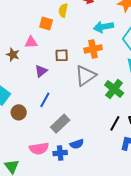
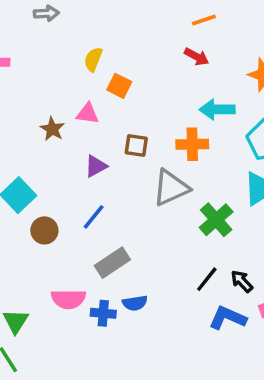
yellow semicircle: (63, 10) -> (93, 59), moved

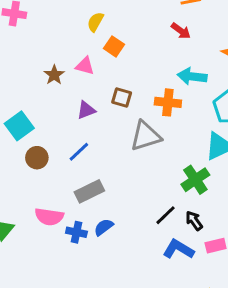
green cross: (216, 220) -> (195, 180), moved
blue semicircle: (135, 303) -> (104, 227), turned 144

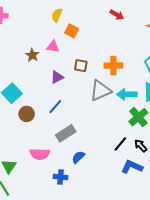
cyan arrow: (192, 76) -> (127, 94), moved
blue cross: (76, 232) -> (60, 177), moved

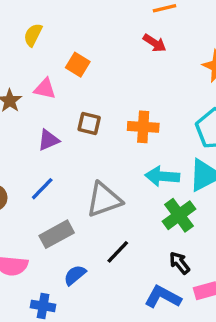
yellow semicircle: (57, 15) -> (33, 35), moved
gray triangle: (100, 91) -> (104, 200), moved
black line: (120, 144) -> (118, 252), moved

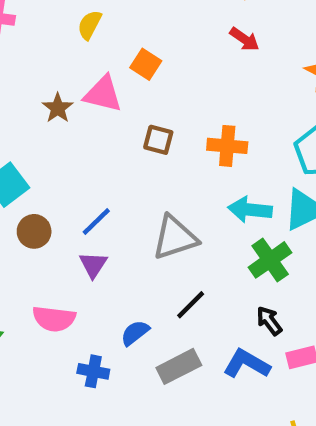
pink triangle: (45, 89) -> (103, 94), size x1.4
purple triangle: (49, 140) -> (93, 265), moved, turned -35
gray rectangle: (57, 234) -> (179, 366), moved

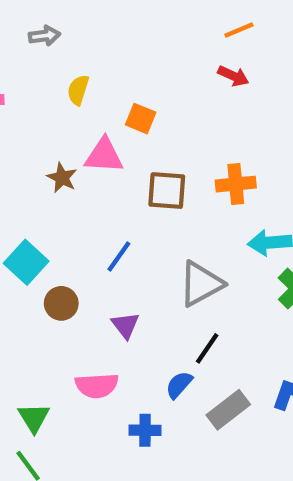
brown square: (158, 140) -> (167, 191), size x1.4
blue line: (96, 222) -> (119, 256), moved
black line: (191, 305) -> (207, 348), moved

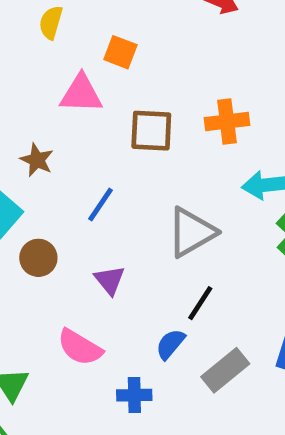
brown star: (62, 178) -> (37, 160), moved
pink semicircle: (97, 386) -> (80, 347), turned 36

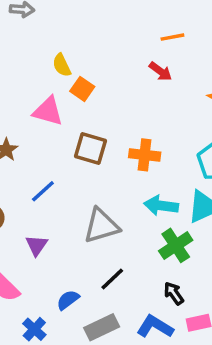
yellow semicircle: (51, 23) -> (62, 65), moved, turned -55
black line: (200, 303) -> (112, 279), moved
blue cross: (134, 395) -> (34, 329), turned 30

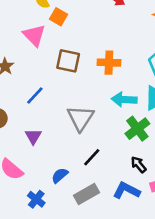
pink triangle: (48, 111) -> (34, 35), turned 35
gray triangle: (101, 226) -> (81, 118), turned -36

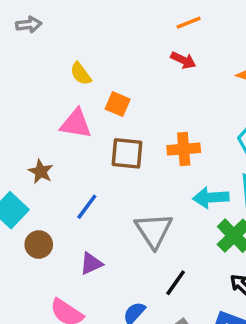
orange square: (59, 17) -> (118, 104), moved
pink triangle: (34, 35) -> (76, 124), turned -30
purple triangle: (33, 136) -> (91, 263), turned 42

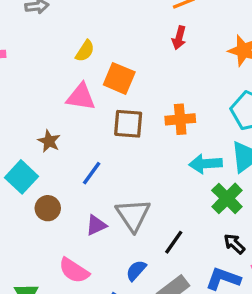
red arrow: (183, 60) -> (179, 38), turned 80
yellow semicircle: (81, 74) -> (85, 51), turned -110
orange square: (118, 104) -> (119, 78), size x1.4
gray triangle: (154, 230) -> (133, 215), moved

